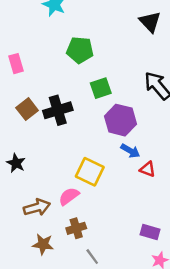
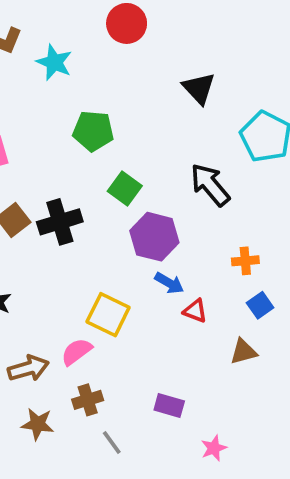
green square: (101, 88) -> (125, 188), turned -35
purple rectangle: (150, 232) -> (169, 405), moved

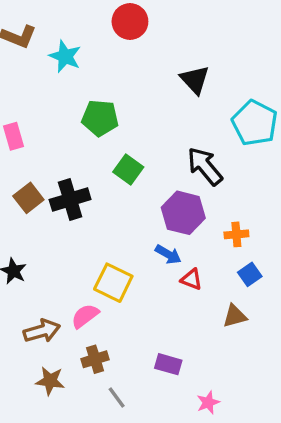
purple hexagon: (154, 237) -> (183, 213), moved

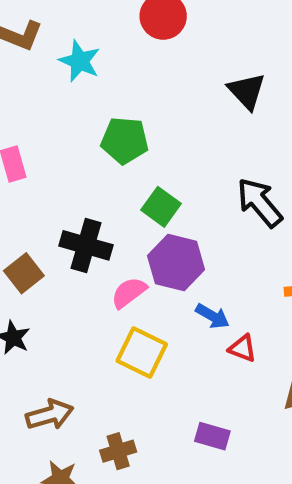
brown square: (28, 198) -> (24, 273), moved
black cross: (70, 200) -> (86, 245), turned 33
purple hexagon: (183, 213) -> (176, 263), moved
pink semicircle: (85, 316) -> (129, 293), moved
purple rectangle: (168, 364) -> (212, 436), moved

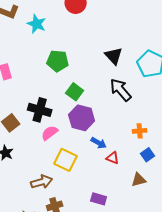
black triangle: (247, 91) -> (114, 56), moved
pink semicircle: (129, 293) -> (50, 133), moved
brown arrow: (50, 415) -> (42, 182), moved

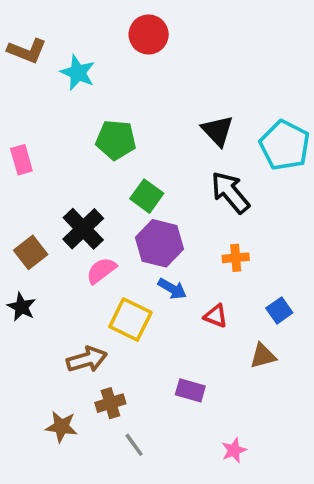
black cross: (40, 110) -> (83, 229), turned 30
orange cross: (140, 131) -> (236, 258), moved
blue arrow: (99, 143) -> (172, 289), moved

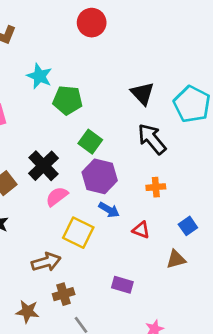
cyan star: (78, 73) -> (39, 76), moved

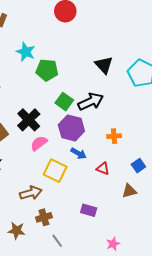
black arrow: (152, 139) -> (91, 102), moved, turned 105

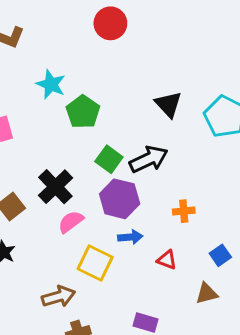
green pentagon: (47, 70) -> (83, 112), turned 30
blue arrow: (78, 153) -> (130, 237), turned -35

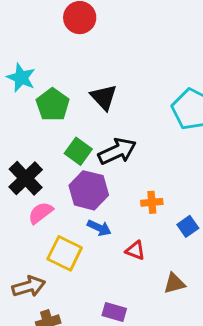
black triangle: (168, 104) -> (104, 97), moved
blue arrow: (130, 237) -> (99, 228), turned 30
blue square: (220, 255) -> (188, 226), moved

